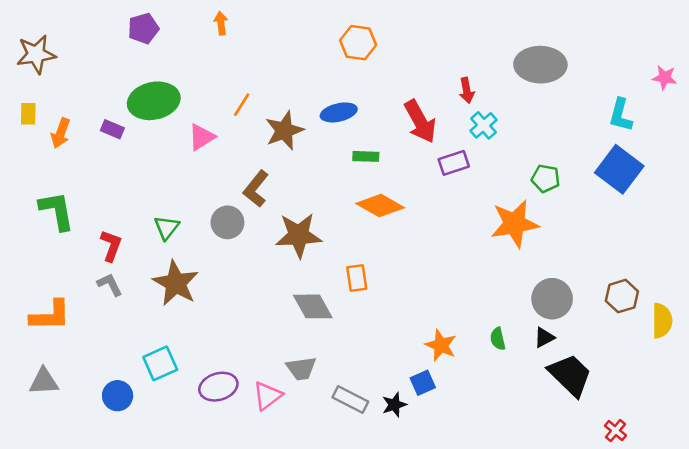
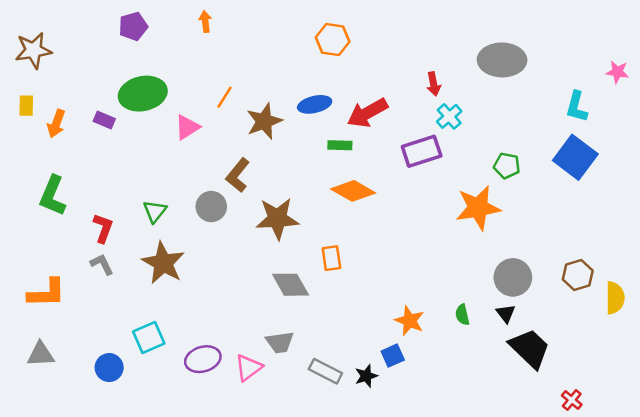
red arrow: (420, 122) -> (367, 113), moved, turned 90
purple rectangle: (454, 163) -> (422, 151), size x1.4
green L-shape: (57, 211) -> (53, 196), turned -147
black triangle: (544, 337) -> (506, 313), turned -40

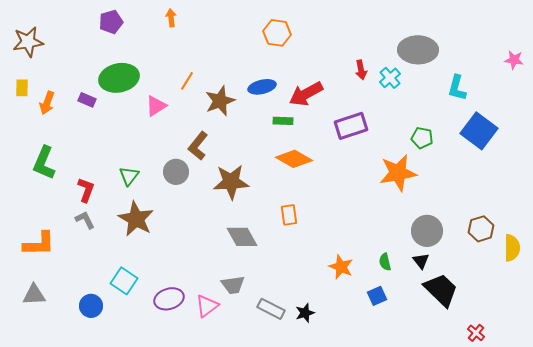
cyan L-shape: (577, 107) -> (457, 88), moved
cyan cross: (449, 116) -> (390, 78), moved
orange rectangle: (331, 258) -> (289, 215), moved
cyan square: (149, 338) -> (124, 281), turned -32
blue square: (393, 356) -> (377, 296), moved

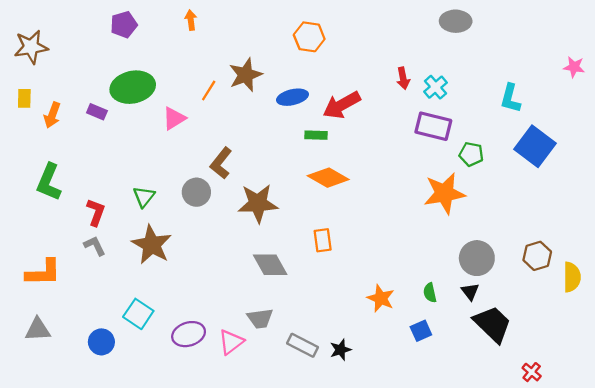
gray ellipse: (418, 50) -> (456, 21), moved, size x0.7
brown star: (220, 101) -> (246, 75), moved
purple rectangle: (351, 126) -> (433, 126), moved, turned 32

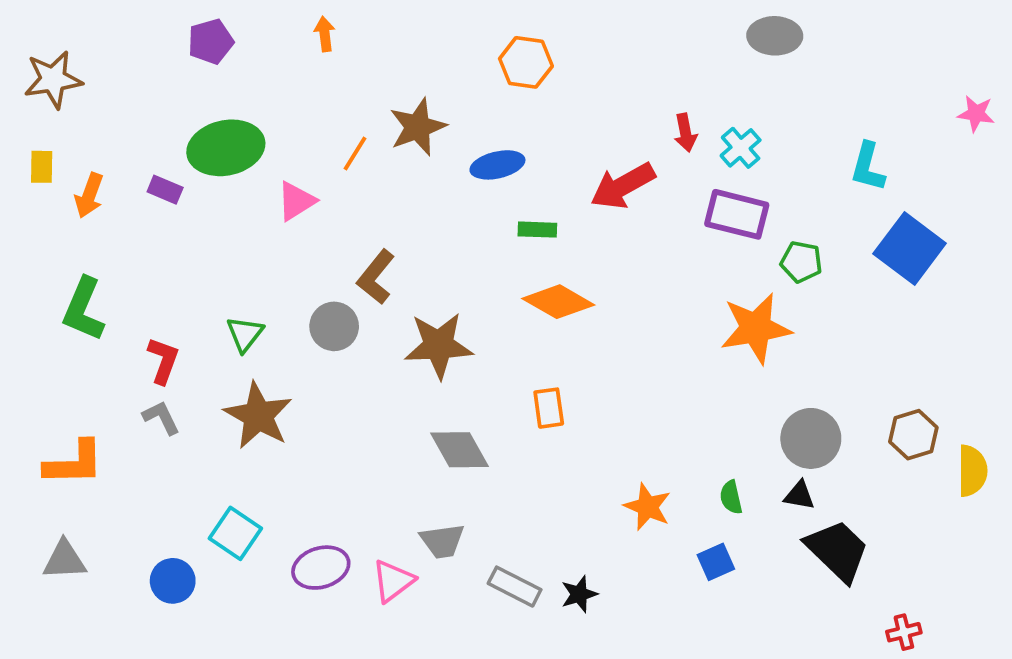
red arrow: (342, 105) -> (623, 186), moved
black triangle: (470, 292) -> (799, 495), turned -42
red cross: (532, 372) -> (904, 632), turned 36

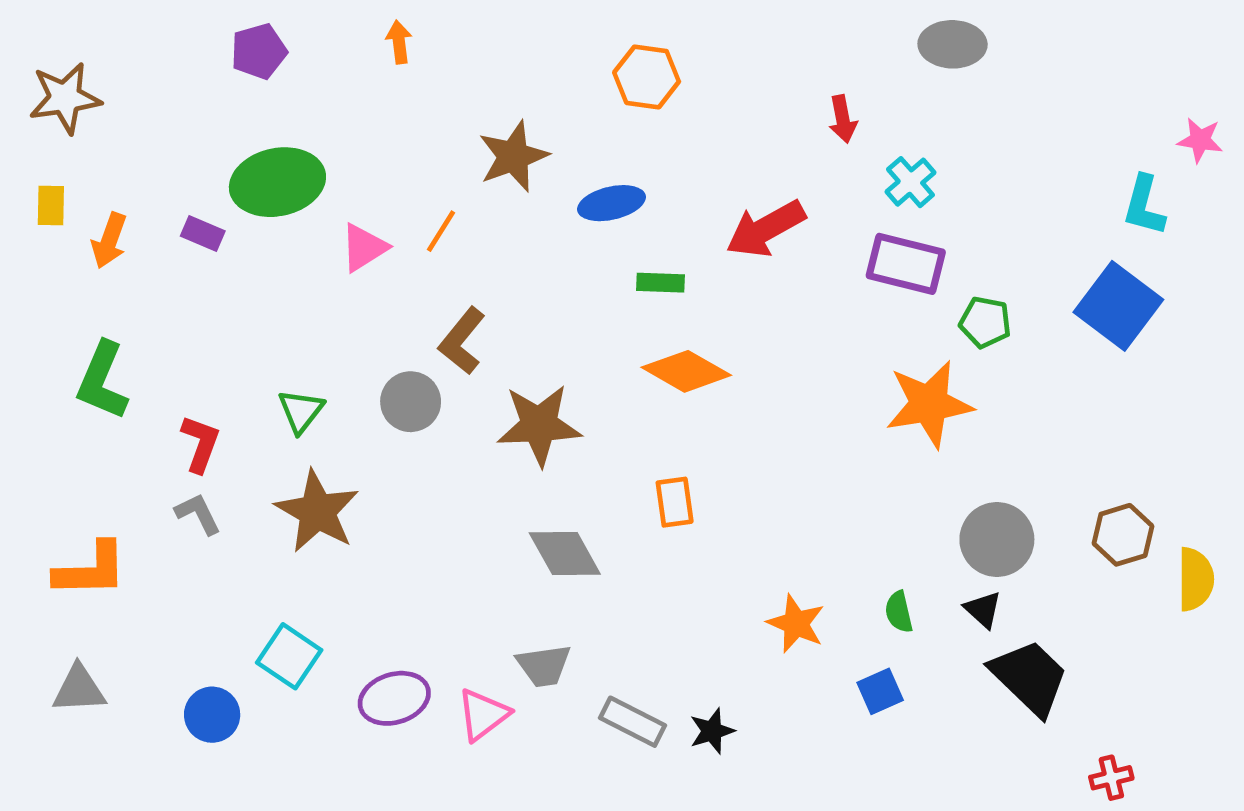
red arrow: (685, 133) -> (843, 119), moved
orange line: (355, 154) -> (441, 231), moved
cyan L-shape: (868, 167) -> (1144, 205), moved
black triangle: (799, 495) -> (983, 610), turned 32

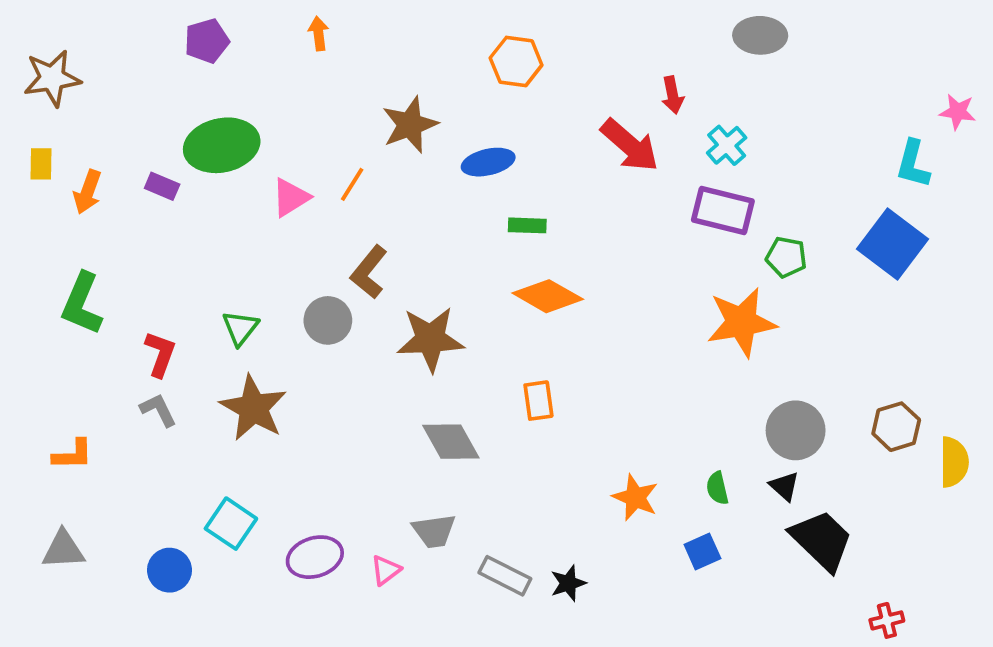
red arrow: (766, 229) -> (630, 145), moved, turned -110
orange L-shape: (91, 570) -> (73, 455), size x0.7
pink triangle: (483, 715) -> (386, 570), size x0.7

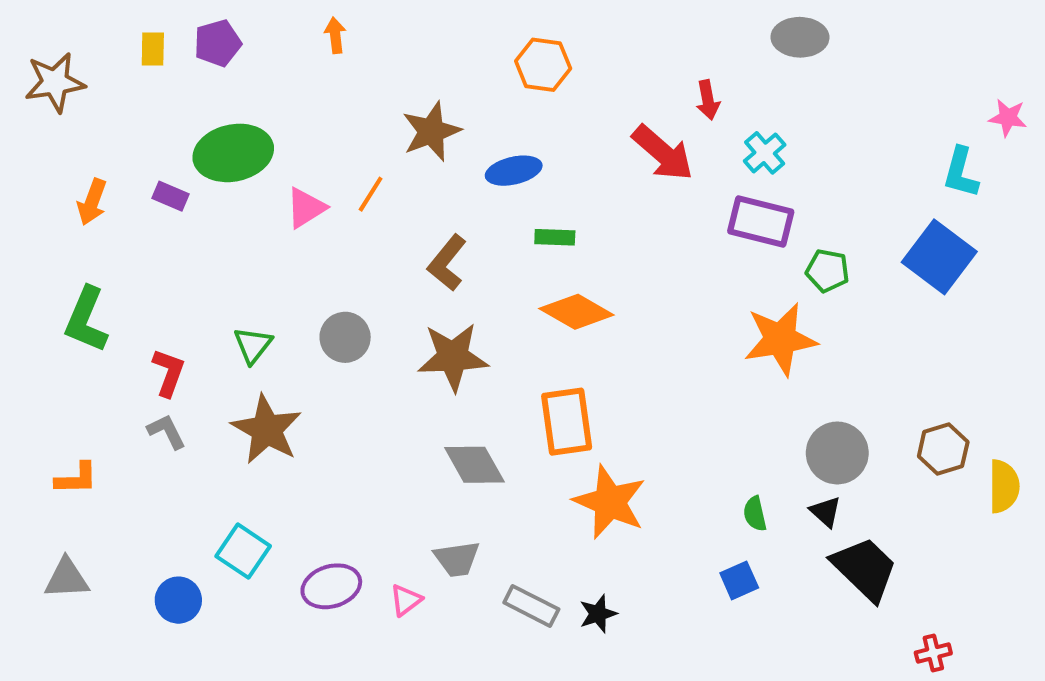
yellow rectangle: (41, 164) -> (153, 49), moved
brown L-shape: (369, 272) -> (447, 263), moved
orange rectangle: (538, 401) -> (567, 422), size x1.6
orange star: (635, 497) -> (610, 502), moved, size x1.5

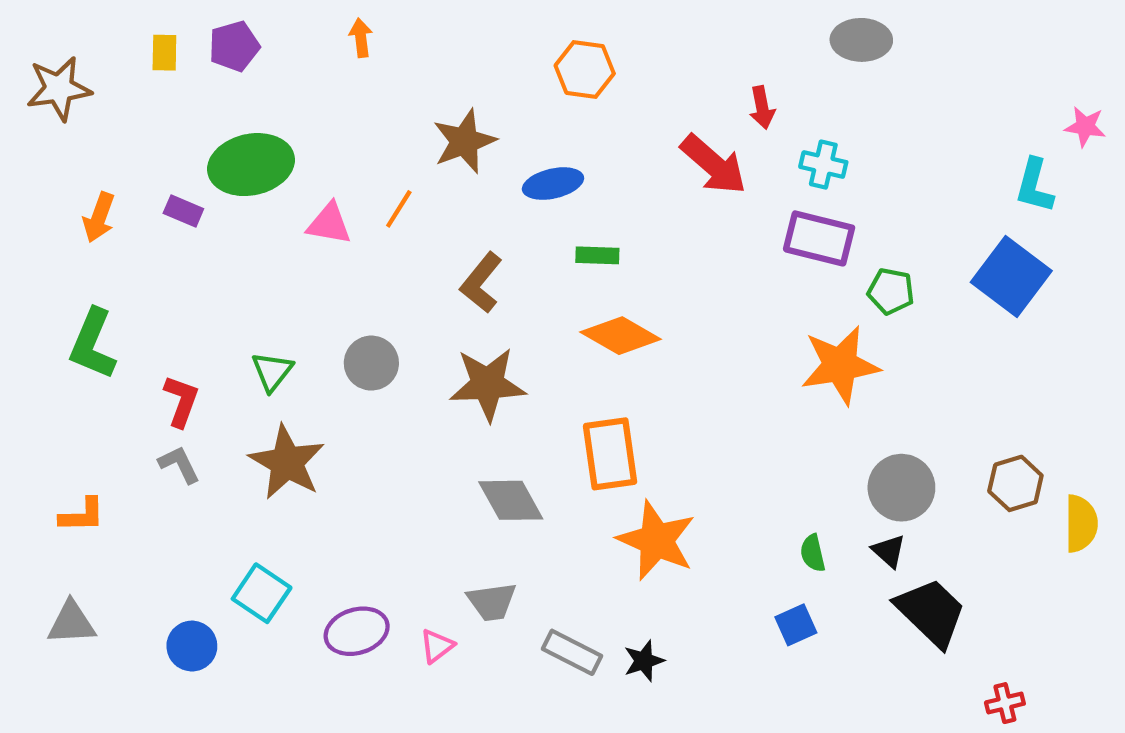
cyan cross: (765, 153) -> (823, 165), turned -36
pink triangle: (306, 208) -> (329, 224), turned 42

